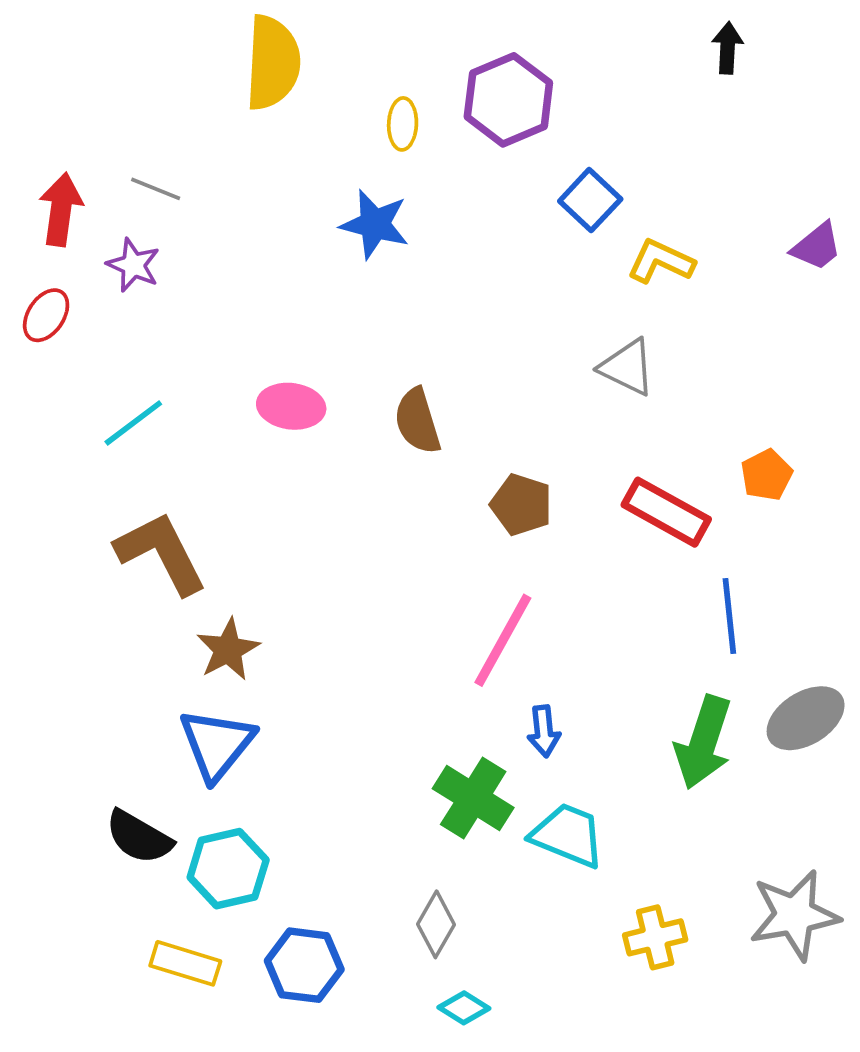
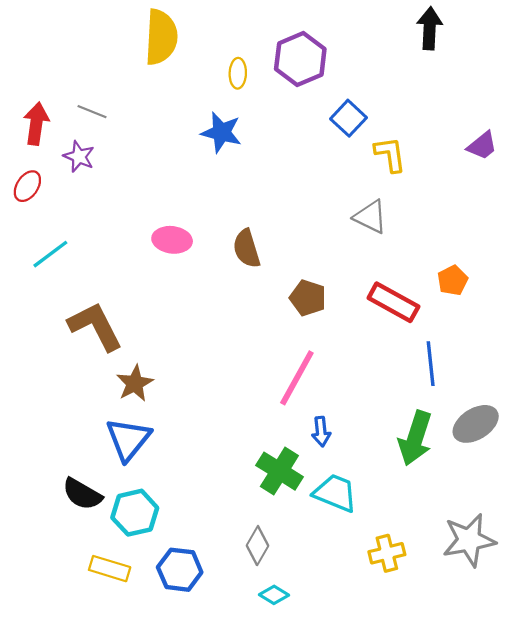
black arrow: (728, 48) -> (430, 28), size x1.4
yellow L-shape: (661, 261) -> (390, 154), turned 57
cyan line: (133, 423) -> (50, 254), moved

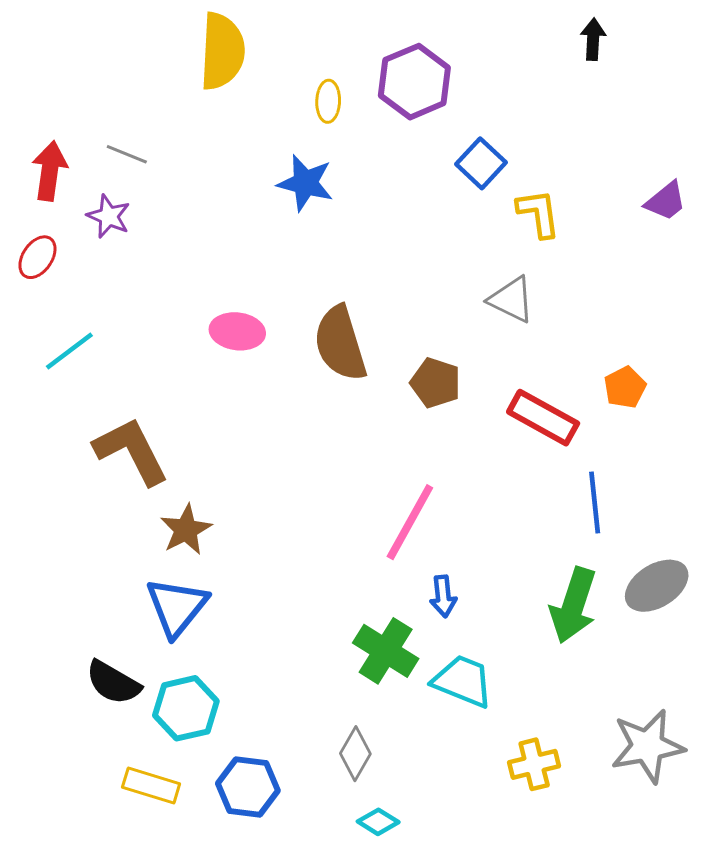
black arrow: (430, 28) -> (593, 39), size x0.7
brown semicircle: (247, 249) -> (340, 343), size x1.4
brown pentagon: (308, 298) -> (436, 383), moved

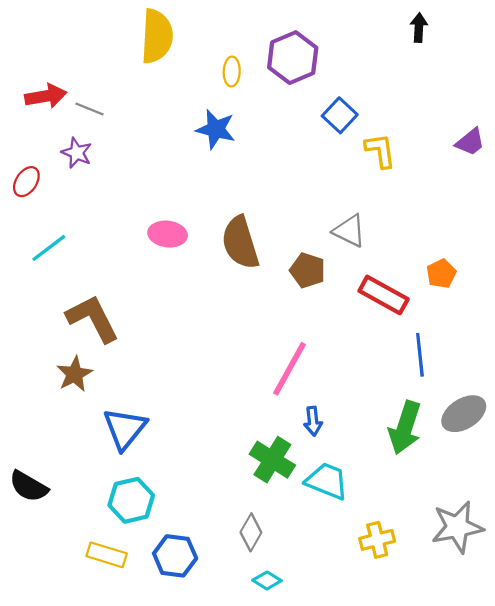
red arrow: (50, 171) -> (46, 96), moved, turned 72
gray triangle: (511, 300) -> (349, 231), moved
brown star: (186, 530) -> (75, 374), moved
black semicircle: (113, 683) -> (29, 486), moved

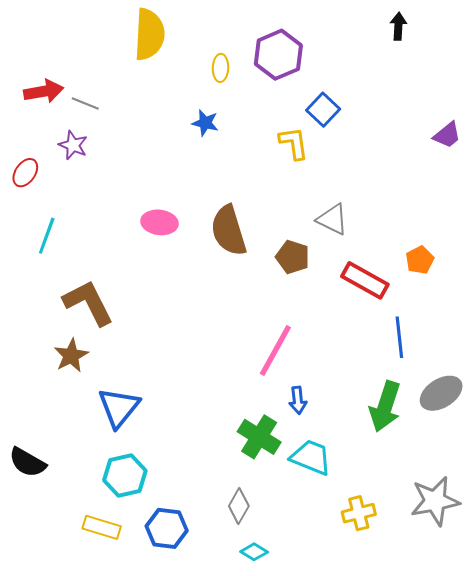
blue star: (216, 129) -> (205, 123), size x0.7
yellow L-shape: (380, 151) -> (294, 143), moved
cyan line: (49, 248) -> (47, 236), turned -33

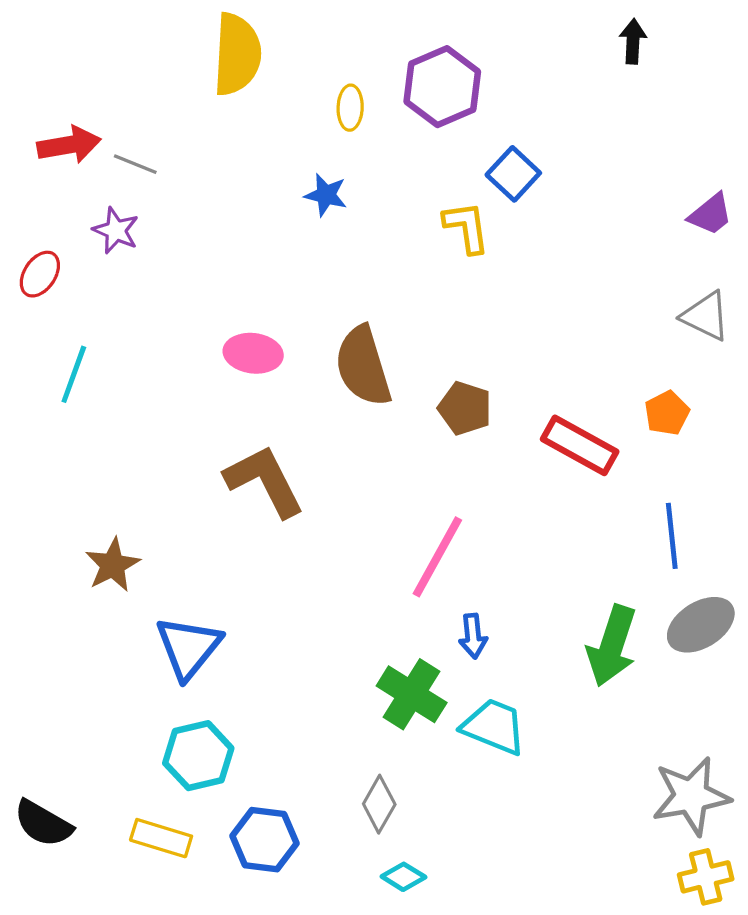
gray triangle: (332, 219) -> (706, 316), moved
brown L-shape: (88, 303) -> (264, 481), moved
blue line: (399, 337) -> (672, 536), moved
black semicircle: (27, 462) -> (43, 824), moved
yellow cross: (359, 513) -> (706, 877), moved

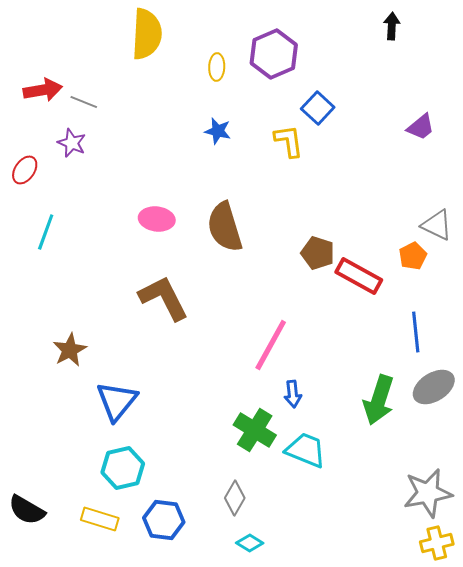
blue star: (326, 195) -> (218, 131), moved
purple trapezoid: (710, 214) -> (421, 127), moved
gray triangle: (706, 316) -> (437, 225), moved
brown pentagon: (465, 408) -> (318, 253), moved

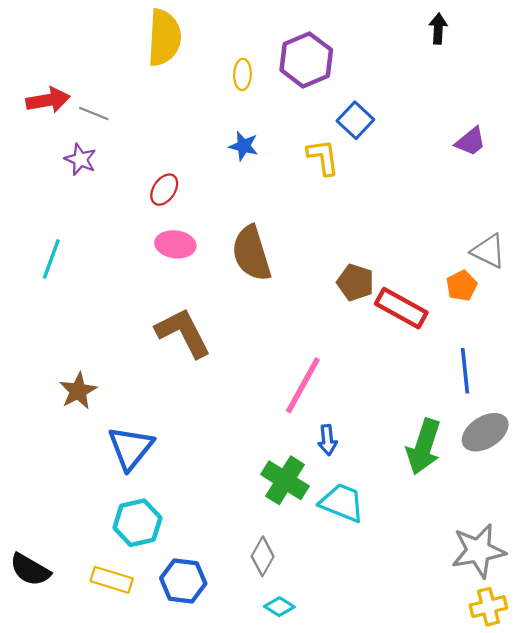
red ellipse: (25, 170) -> (164, 190), moved

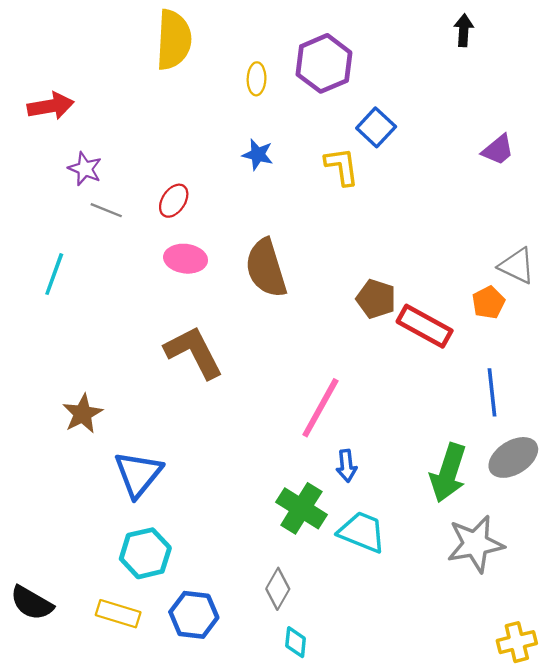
gray line: (94, 114) -> (106, 210), moved
gray star: (478, 551) -> (475, 544), moved
cyan diamond: (279, 607) -> (296, 642), turned 64

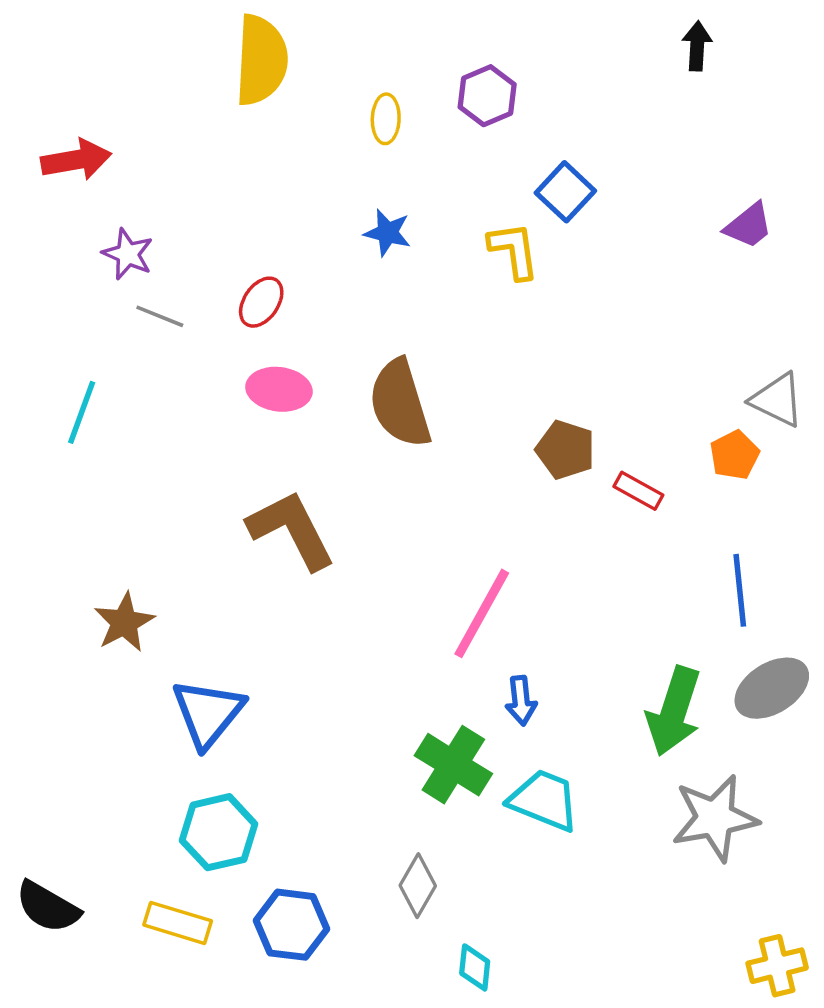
purple hexagon: (324, 63) -> (487, 96), size x0.7
red rectangle: (425, 326) -> (638, 491), size x0.6
cyan diamond: (296, 642) -> (475, 967), moved

